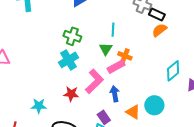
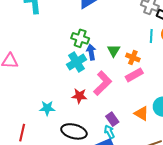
cyan line: (113, 30) -> (151, 36), moved
pink rectangle: (116, 67) -> (134, 75), moved
blue arrow: (115, 94) -> (91, 52), moved

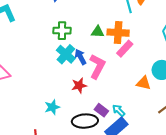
green triangle: (114, 51) -> (98, 32), turned -40
blue arrow: (91, 52) -> (80, 57), moved
orange cross: (133, 57) -> (118, 33), size x1.5
purple rectangle: (112, 119) -> (101, 110), moved

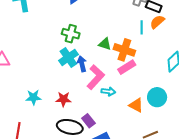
red star: (79, 86) -> (63, 99), moved
cyan star: (52, 107) -> (33, 97), moved
cyan arrow: (119, 110) -> (108, 91), moved, turned 128

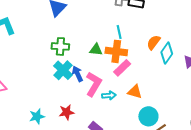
orange semicircle: (157, 22) -> (154, 42), moved
cyan line: (142, 27) -> (119, 32), moved
cyan circle: (157, 97) -> (148, 116), moved
orange triangle: (136, 105) -> (135, 92), moved

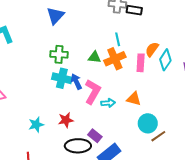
orange cross: (116, 51) -> (115, 59), turned -30
pink rectangle: (122, 68) -> (141, 63), moved, turned -42
cyan cross: (63, 70) -> (62, 78), turned -30

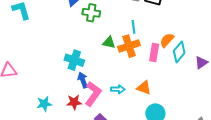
green cross: (59, 54) -> (91, 13), moved
blue arrow: (76, 82) -> (83, 80), moved
pink L-shape: (93, 92) -> (93, 94), moved

